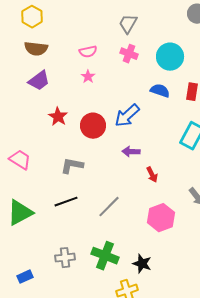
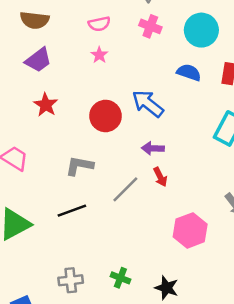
blue arrow: (127, 116) -> (148, 104), turned 80
red star: (58, 117) -> (46, 105), moved
red arrow: (152, 175) -> (160, 177), moved
gray line: (109, 207) -> (125, 189), moved
green cross: (105, 256) -> (120, 278), size x0.6

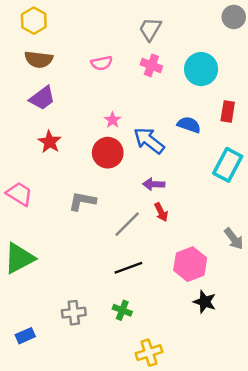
pink star: (99, 55) -> (113, 120), moved
blue semicircle: (189, 72) -> (189, 125), moved
black line: (72, 211) -> (128, 268), moved
black star: (166, 288) -> (205, 302), moved

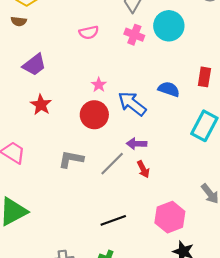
brown semicircle: (39, 59) -> (19, 21), moved, size x0.6
cyan circle: (201, 69) -> (169, 26), moved
gray line: (127, 224) -> (112, 164), moved

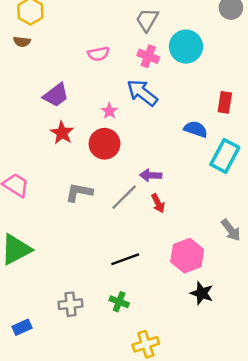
purple trapezoid: (34, 65) -> (56, 95), moved
blue semicircle: (169, 89) -> (196, 129), moved
blue arrow: (132, 104) -> (142, 93), moved
red star: (41, 105) -> (62, 133), moved

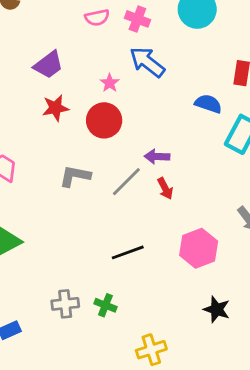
pink cross: (148, 56) -> (137, 19), moved
red star: (62, 133) -> (55, 108), turned 30
black star: (202, 293) -> (217, 309), moved
green cross: (119, 302) -> (105, 305), moved

